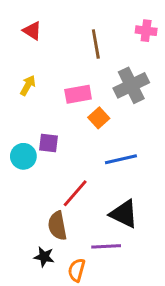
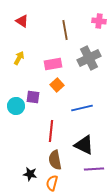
orange square: (99, 118) -> (57, 85), moved
red line: (75, 193) -> (51, 131), turned -35
brown semicircle: (57, 226) -> (55, 160), moved
purple line: (106, 246) -> (94, 169), moved

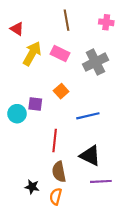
red triangle: (22, 21) -> (17, 29), moved
brown line: (65, 30) -> (66, 20), moved
yellow arrow: (19, 58) -> (32, 53), moved, size x1.6
pink rectangle: (53, 64) -> (60, 53), moved, turned 36

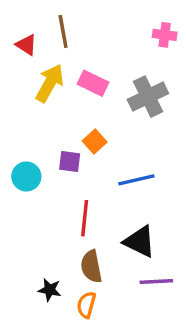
brown line: (66, 20) -> (63, 32), moved
purple square: (35, 104) -> (70, 162), moved

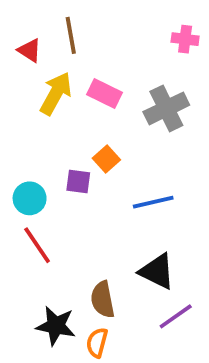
red line: (85, 218) -> (37, 245), moved, turned -40
purple line: (156, 281) -> (176, 316), turned -32
black star: (50, 290) -> (56, 326), size x1.5

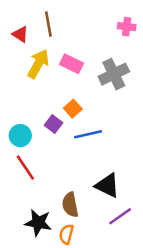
purple square: (78, 182) -> (54, 124), turned 30
blue line: (153, 202) -> (88, 134), moved

